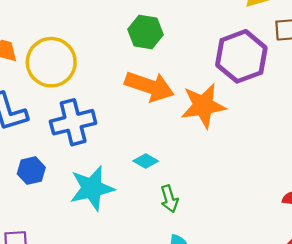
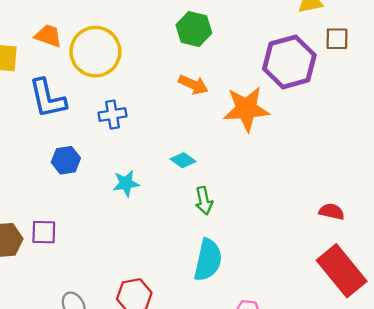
orange arrow: (149, 86) -> (193, 85), size x0.6
blue cross: (73, 122) -> (112, 115), size x0.6
cyan star: (92, 188) -> (126, 183), size x0.6

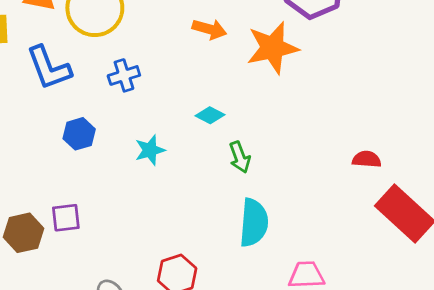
red semicircle: (332, 212) -> (367, 159), moved

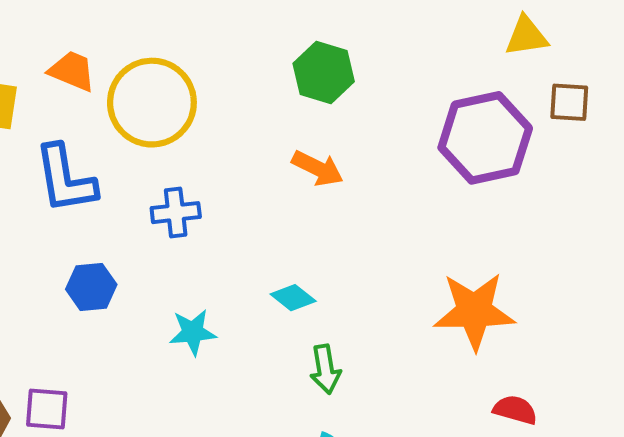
orange star: (272, 48) -> (474, 311), moved

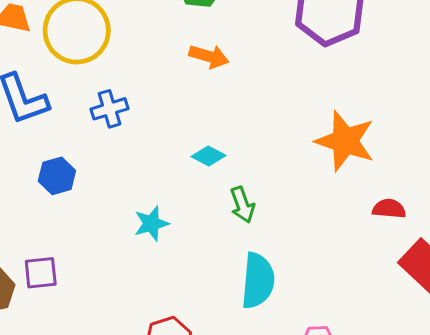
orange star: (474, 311) -> (345, 141), turned 30
cyan star: (193, 332) -> (151, 224), moved

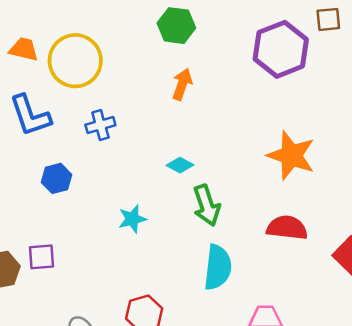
orange arrow: (209, 56) -> (182, 84), turned -88
green arrow: (242, 205) -> (207, 205), size x1.4
red semicircle: (389, 209) -> (287, 228), moved, size x1.5

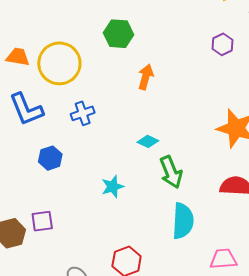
green hexagon: (176, 26) -> (118, 34), moved
purple hexagon: (281, 49) -> (222, 44), size x0.5

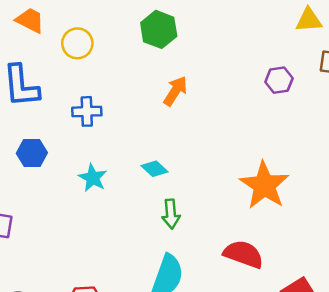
yellow circle: (59, 63) -> (77, 43), size x0.6
green arrow: (171, 172) -> (171, 214), size x0.7
cyan star: (113, 187) -> (93, 178), moved, turned 30

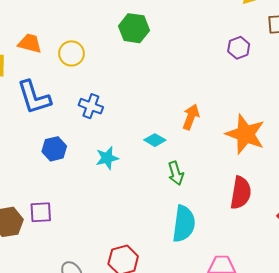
orange arrow: (175, 91) -> (191, 117), moved
blue cross: (87, 111) -> (91, 106), turned 35
cyan star: (93, 178) -> (107, 158), turned -30
red semicircle: (243, 254) -> (241, 193), turned 92

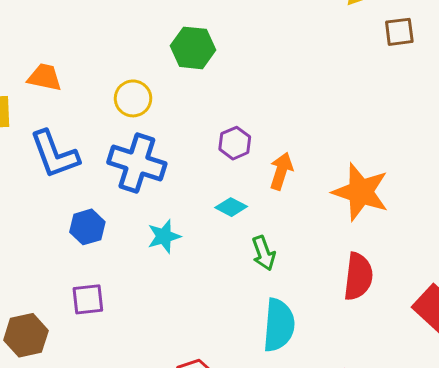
purple hexagon: (239, 48) -> (235, 143), moved
yellow circle: (71, 53) -> (133, 98), moved
blue cross: (91, 106) -> (137, 163), size x1.6
purple square: (41, 212) -> (88, 299), moved

